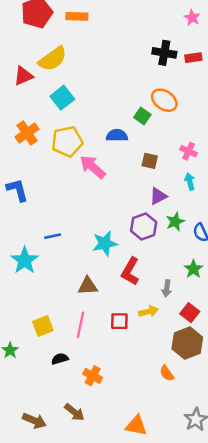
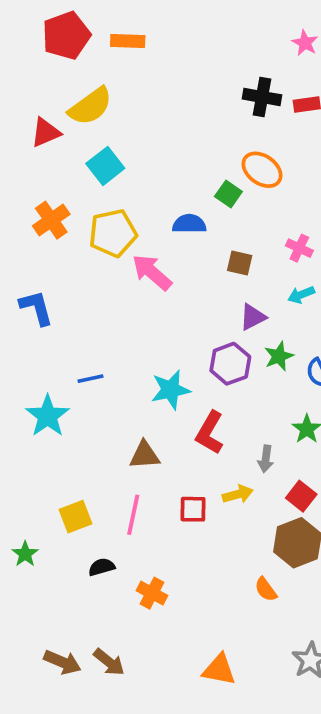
cyan arrow: (190, 182) -> (301, 295), turned -98
brown arrow: (74, 412) -> (109, 662), moved

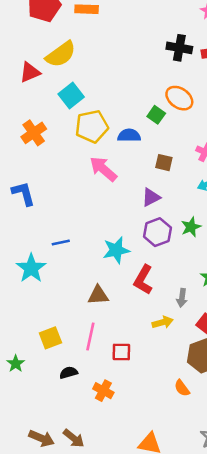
yellow pentagon: (113, 233) -> (92, 126), moved
purple triangle: (253, 317) -> (151, 197), moved
red square: (193, 509) -> (121, 352), moved

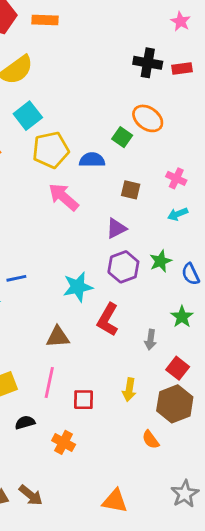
yellow arrow: (163, 322) -> (129, 390), moved, turned 114

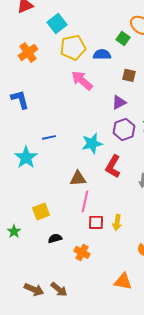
pink line: (49, 382) -> (85, 201), moved
yellow arrow: (129, 390) -> (117, 222), moved
orange triangle: (115, 501) -> (123, 281), moved

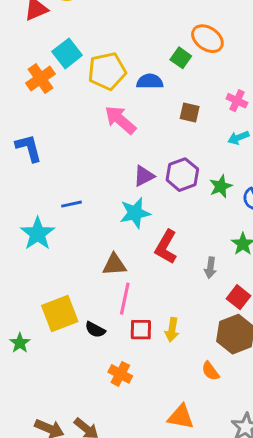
cyan square: (57, 23) -> (67, 53), moved
purple triangle: (119, 102) -> (144, 176), moved
purple hexagon: (124, 129) -> (182, 175), moved
yellow square: (41, 211) -> (60, 313), size x1.4
black semicircle: (55, 238) -> (95, 330), moved, turned -136

